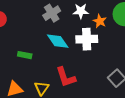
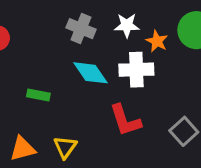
gray cross: (52, 13) -> (81, 29), turned -36
red L-shape: (66, 77) -> (125, 120), moved

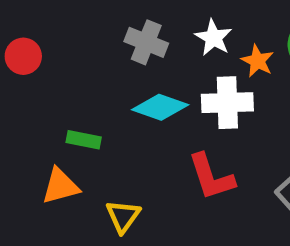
white star: (127, 25) -> (213, 38), turned 30
cyan diamond: (90, 73) -> (160, 107), turned -36
orange triangle: (22, 149) -> (60, 186), moved

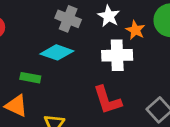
cyan diamond: (160, 107) -> (57, 52), moved
orange triangle: (60, 186) -> (16, 106), turned 40

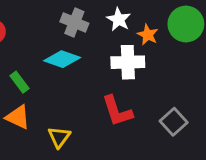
green rectangle: (30, 78) -> (19, 82), moved, turned 42

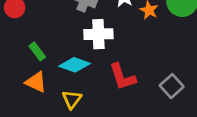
cyan diamond: (62, 59) -> (75, 65), moved
white cross: (128, 62) -> (98, 34), moved

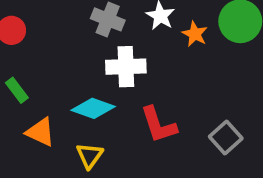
green rectangle: (37, 51) -> (17, 90), moved

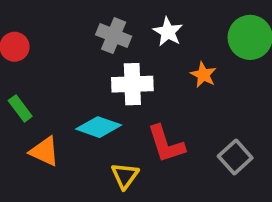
orange star: (195, 34) -> (203, 75), moved
yellow triangle: (90, 156) -> (125, 176), moved

